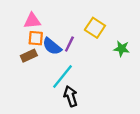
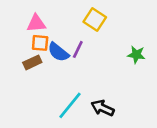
yellow square: (95, 28) -> (95, 20), moved
cyan line: (62, 77) -> (70, 105), moved
black arrow: (71, 96) -> (103, 108), moved, turned -48

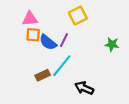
yellow square: (95, 20) -> (78, 16), turned 30
brown rectangle: (32, 62) -> (43, 75), moved
cyan line: (70, 105) -> (62, 66), moved

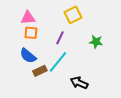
blue semicircle: (48, 42) -> (28, 56), moved
green star: (112, 44) -> (96, 42), moved

